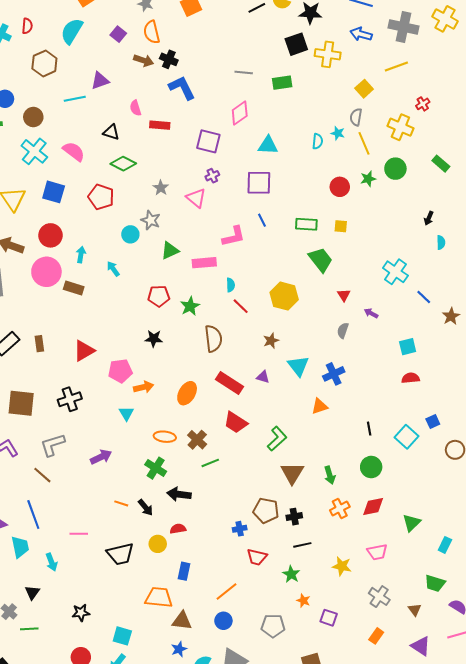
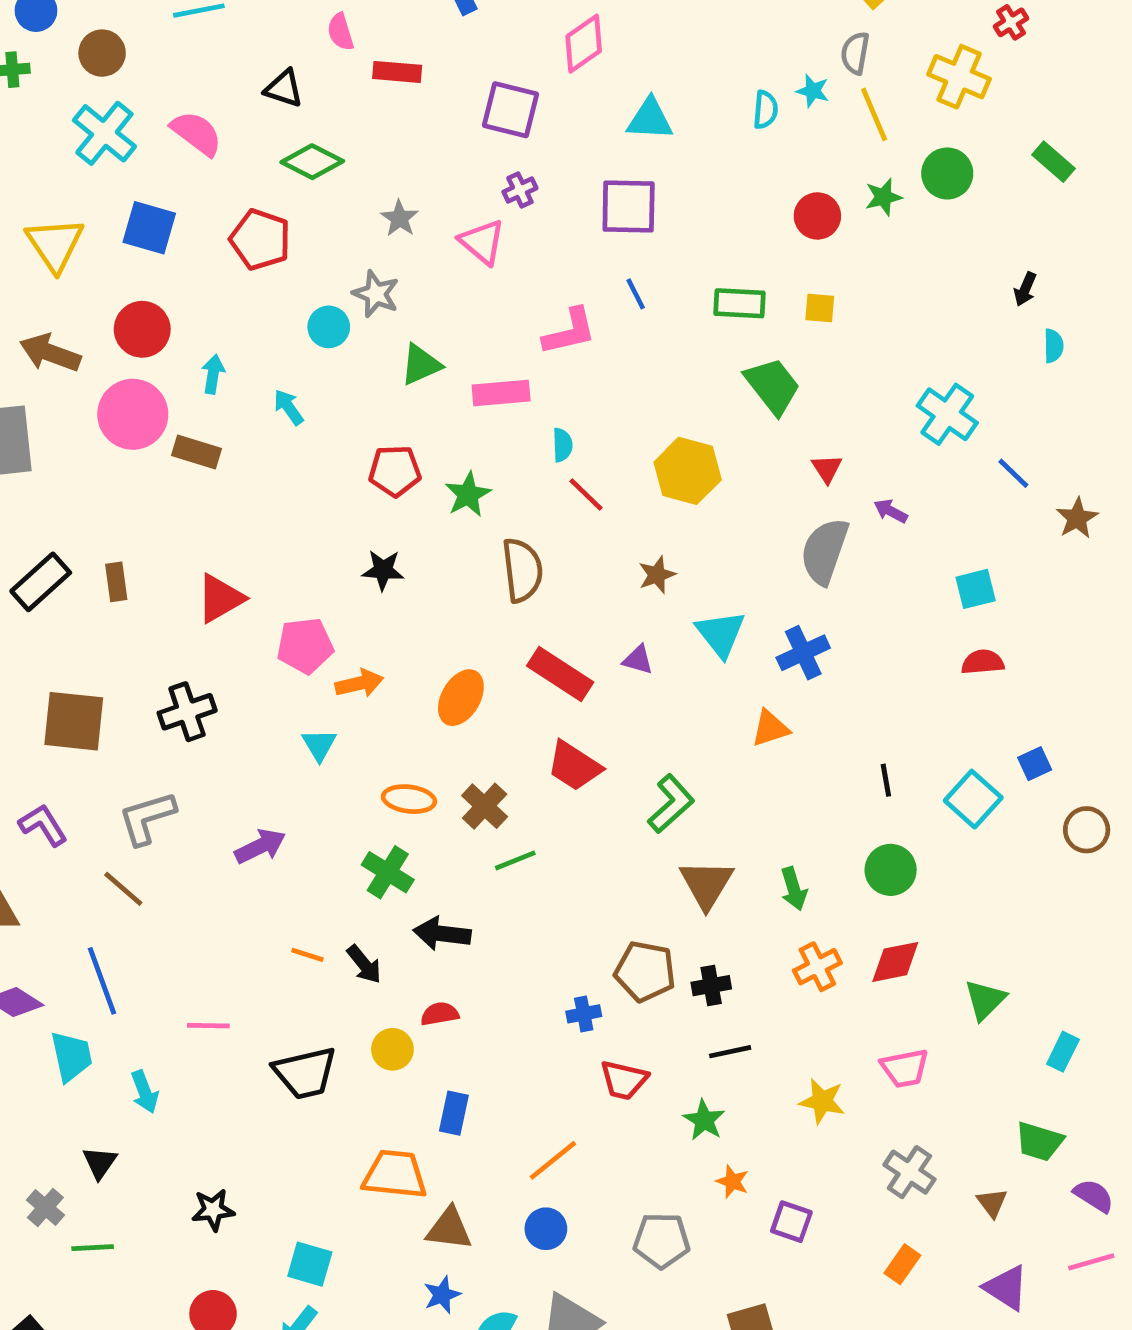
gray semicircle: (343, 330) -> (824, 551), size x1.8

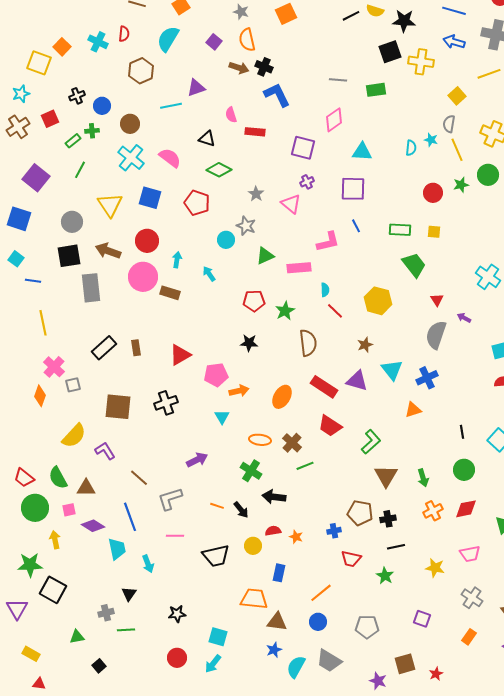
purple triangle: (638, 660) -> (357, 381), size x1.6
gray L-shape: (147, 818) -> (170, 499), moved
orange star: (732, 1182) -> (296, 537), moved
gray cross: (45, 1207) -> (106, 613), turned 35

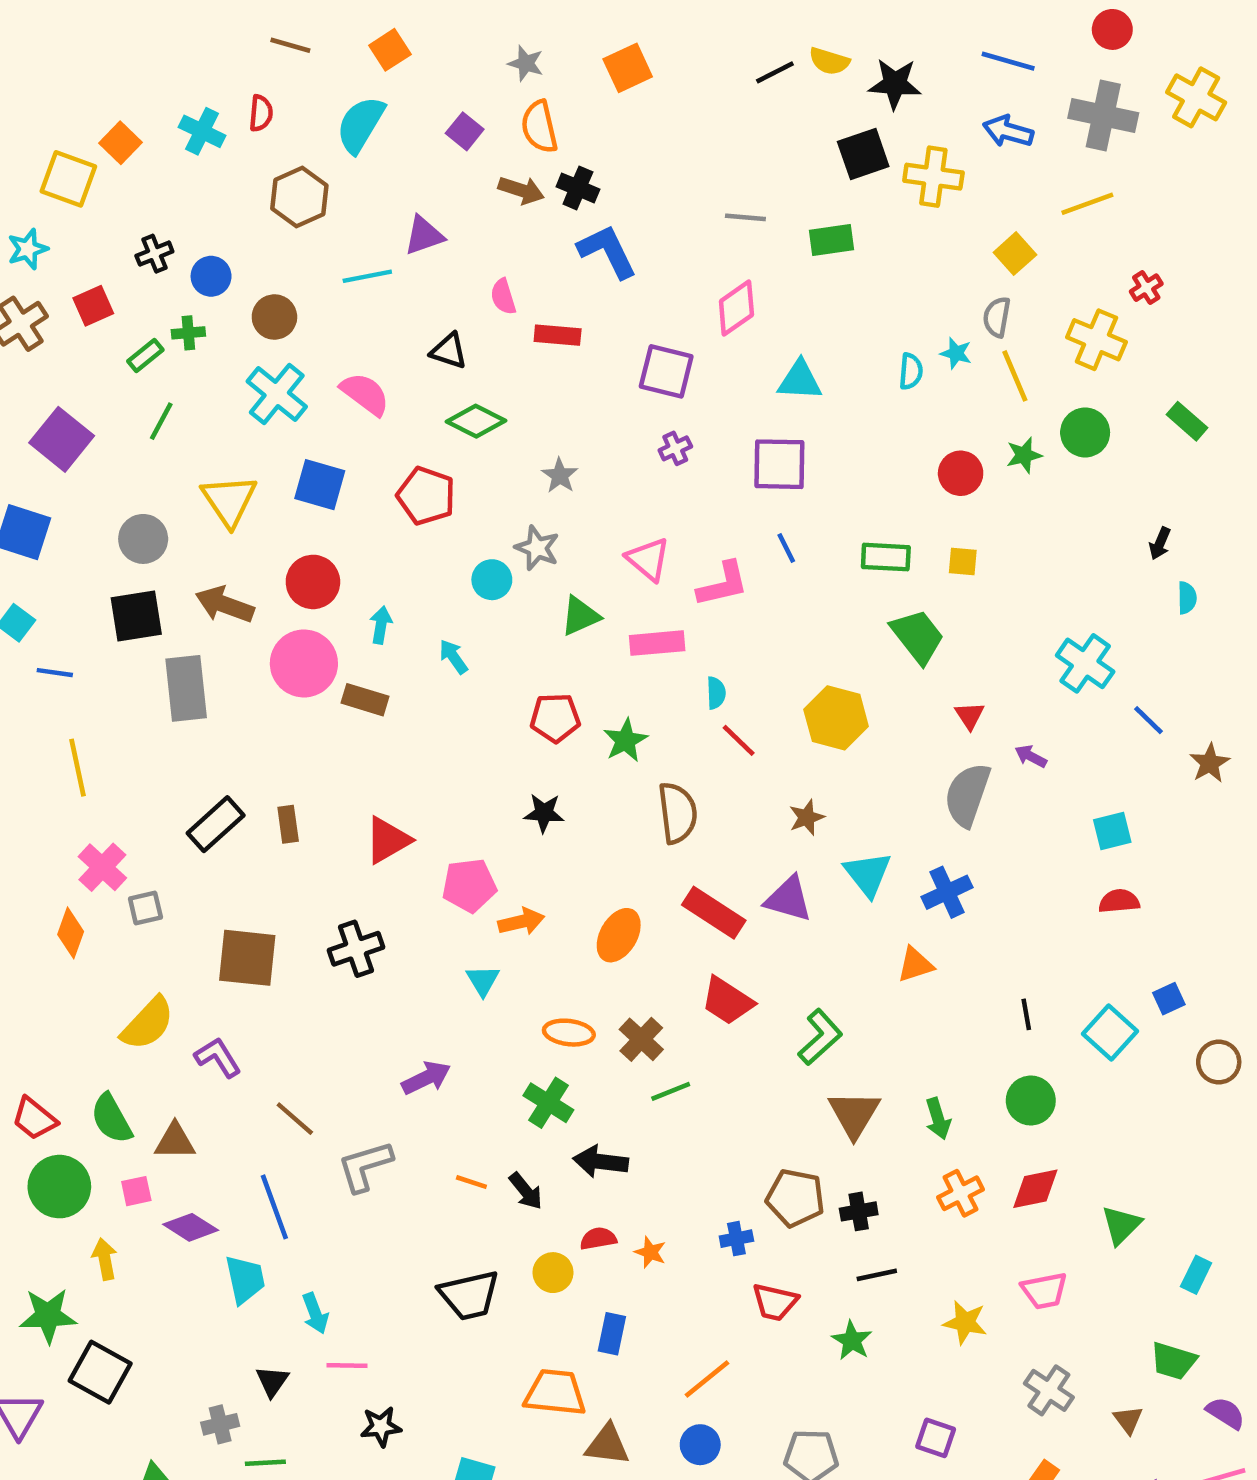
pink triangle: (291, 204) -> (648, 559), moved
pink line: (175, 536) -> (347, 1365), moved

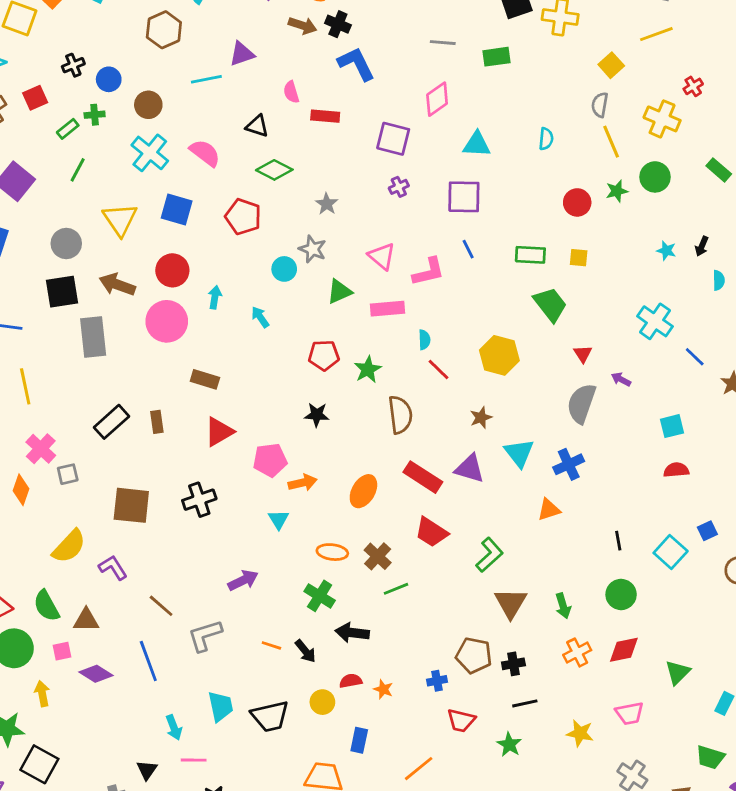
cyan star: (956, 353) -> (666, 251), moved
brown rectangle: (365, 700) -> (205, 379), moved
cyan trapezoid: (245, 1279) -> (221, 706), moved

